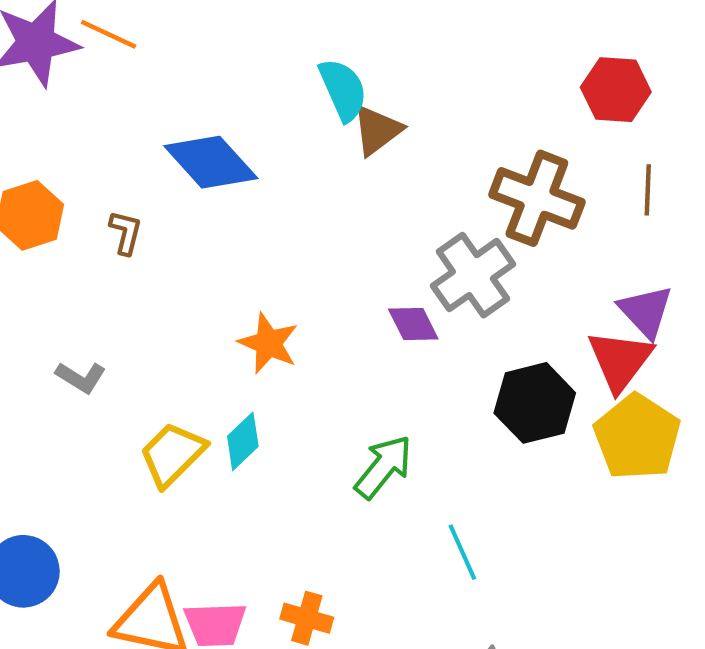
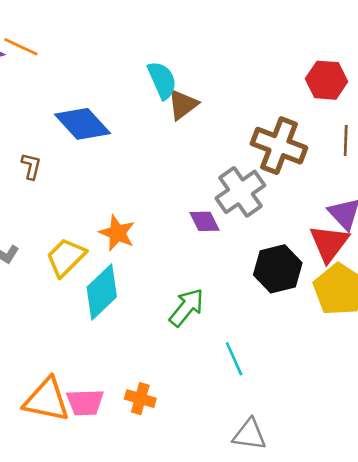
cyan diamond: (243, 441) -> (102, 292), size x1.6
yellow trapezoid: (173, 454) -> (66, 257), moved

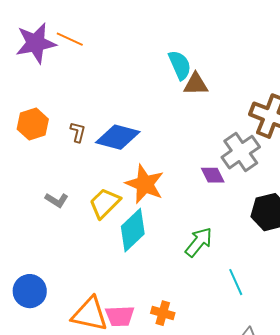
brown triangle: (183, 105) -> (196, 84), turned 36
blue diamond: (82, 124) -> (118, 137), moved, turned -33
orange star: (117, 233) -> (145, 184), size x1.4

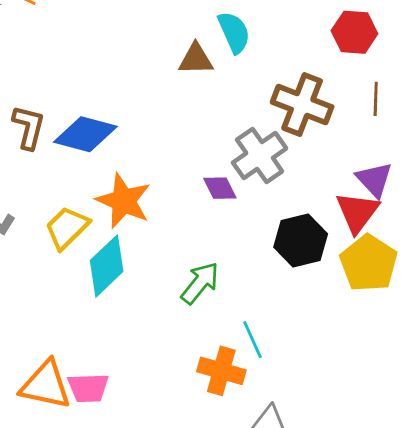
cyan semicircle: (180, 65) -> (234, 32), moved
brown L-shape: (78, 132) -> (29, 127), size x1.5
orange cross: (163, 313) -> (221, 371), moved, size x1.4

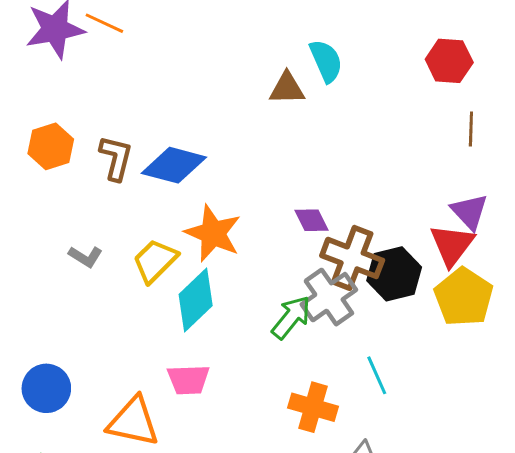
brown cross: (302, 105) -> (352, 258), moved
gray cross: (260, 155) -> (329, 297), moved
cyan line: (252, 340) -> (377, 375), moved
pink trapezoid: (88, 388) -> (188, 380), moved

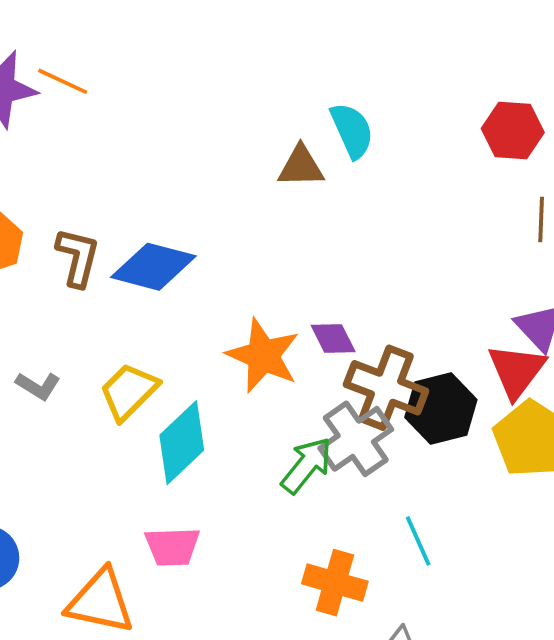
orange star: (213, 233) -> (263, 356), moved

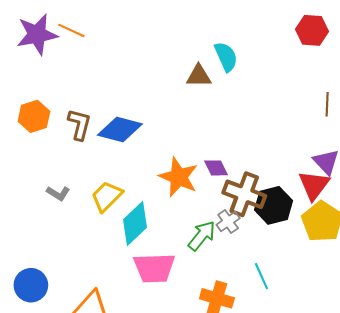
red hexagon: (513, 131) -> (312, 30), moved
gray cross: (356, 439) -> (228, 222), size x0.6
pink trapezoid: (172, 547) -> (154, 268), moved, size x1.4

